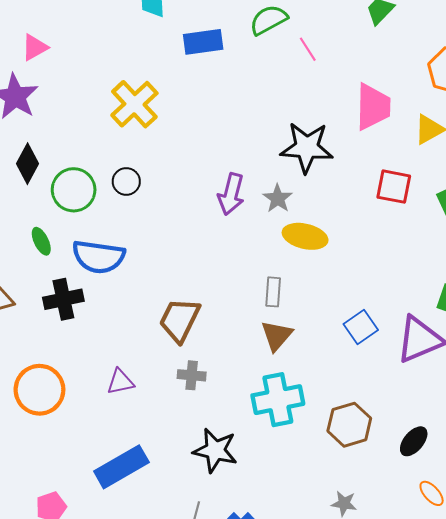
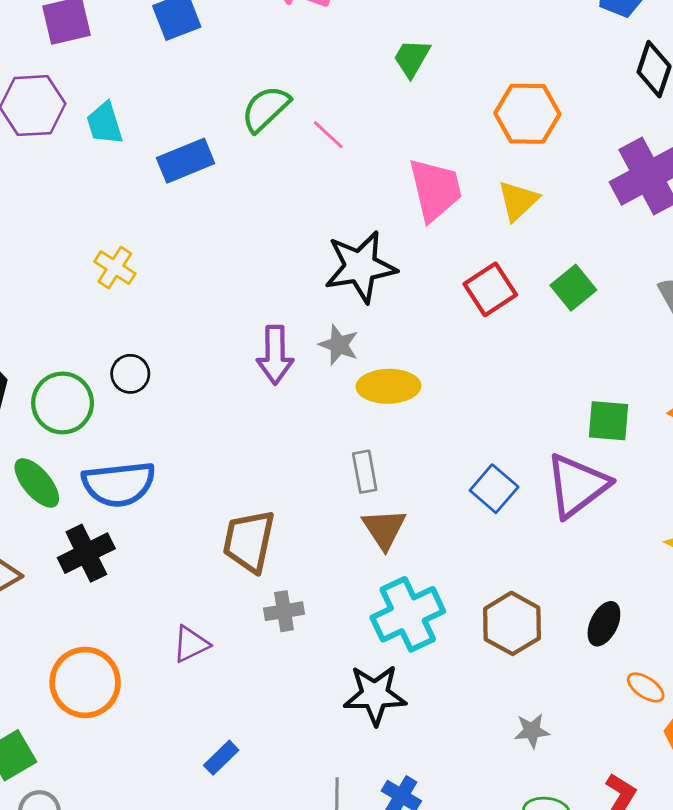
yellow cross: (134, 104) -> (115, 268), size x0.6
red square: (394, 187) -> (490, 289), turned -30
green ellipse: (41, 241) -> (37, 483), size x1.4
black star: (215, 450) -> (375, 695), moved
blue rectangle: (121, 467) -> (221, 758), size x0.5

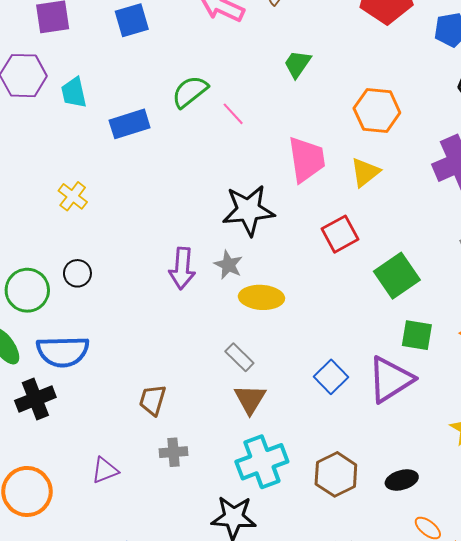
green square: (573, 288) -> (397, 276), moved, size x1.4
gray rectangle: (365, 472) -> (239, 357), turned -40
brown trapezoid: (249, 541) -> (153, 400), size x0.7
black ellipse: (604, 624) -> (402, 480), turned 44

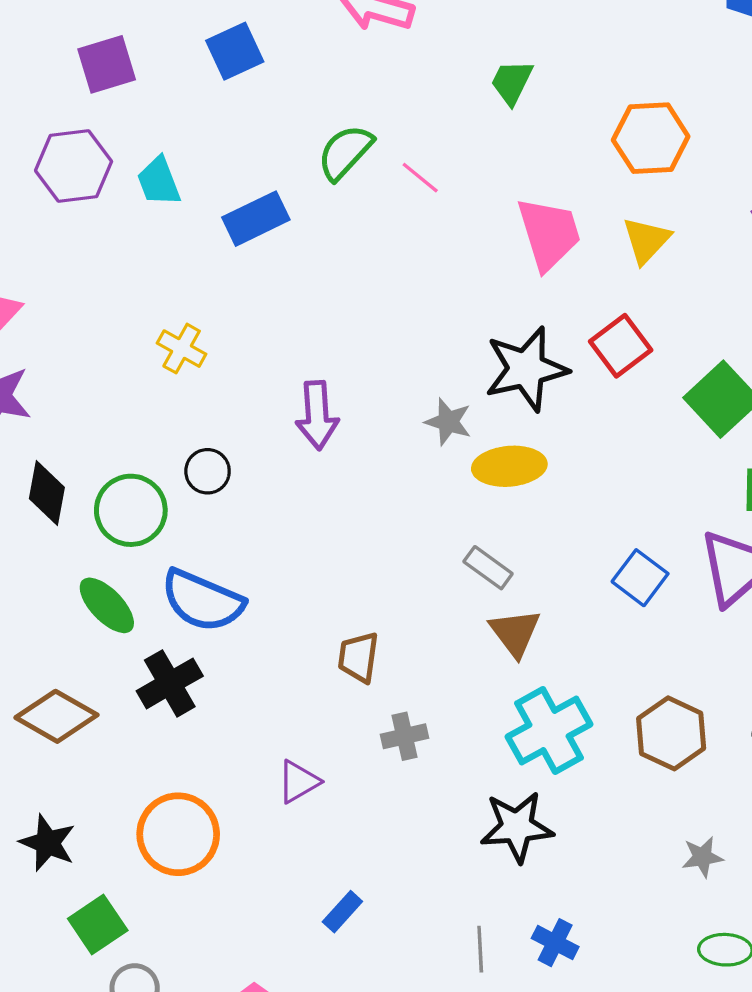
black star: (248, 210) -> (526, 369), moved
purple arrow: (182, 268) -> (317, 415), moved
blue semicircle: (63, 352) -> (202, 601), turned 33

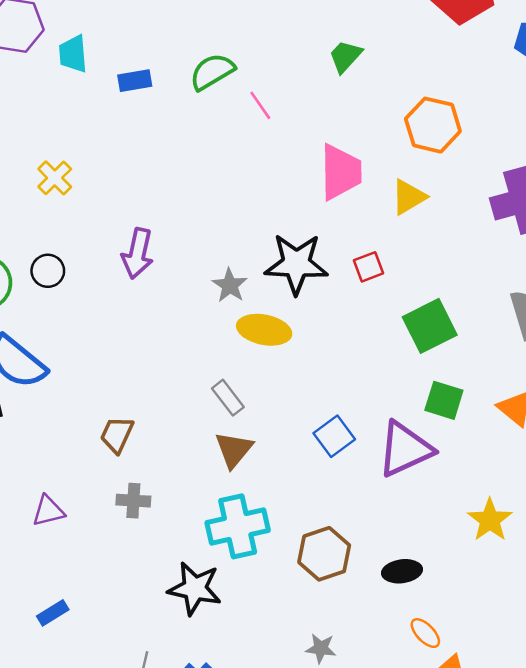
blue rectangle: (256, 219) -> (135, 81), moved, size x0.7
red square: (621, 346) -> (368, 267), size x0.7

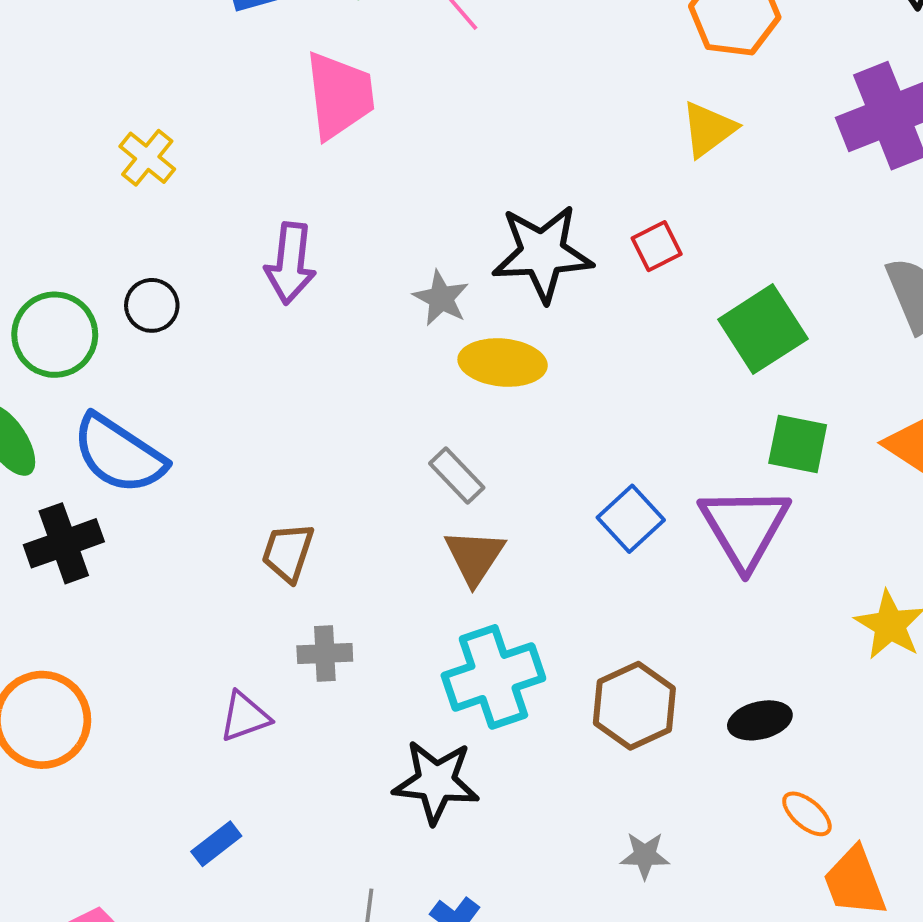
pink trapezoid: (341, 172) -> (339, 95), moved
purple triangle: (405, 449) -> (745, 527), turned -30
purple triangle: (48, 511) -> (245, 717), moved

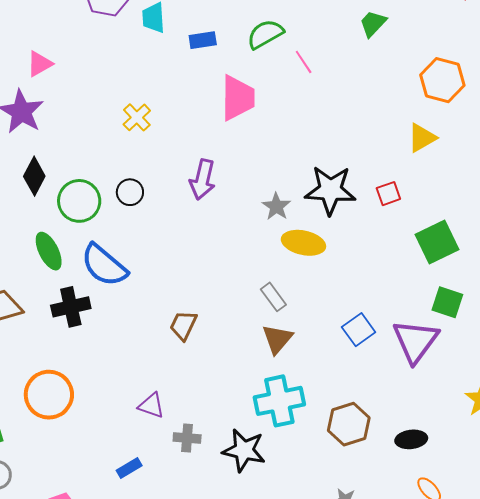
gray cross: (325, 653) -> (187, 438), moved
purple triangle: (245, 717) -> (151, 406), turned 32

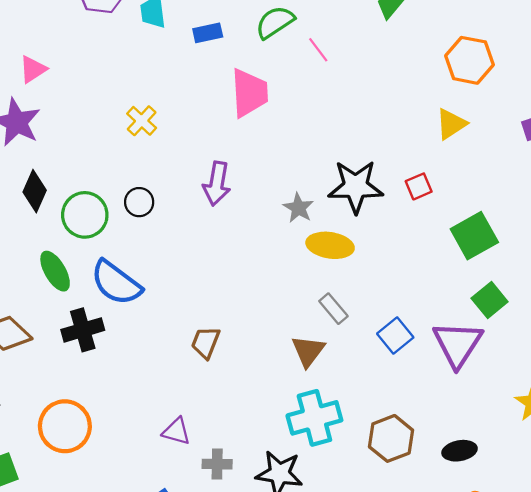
gray rectangle: (273, 297) -> (333, 309), moved
green square: (447, 302) -> (490, 300), turned 36

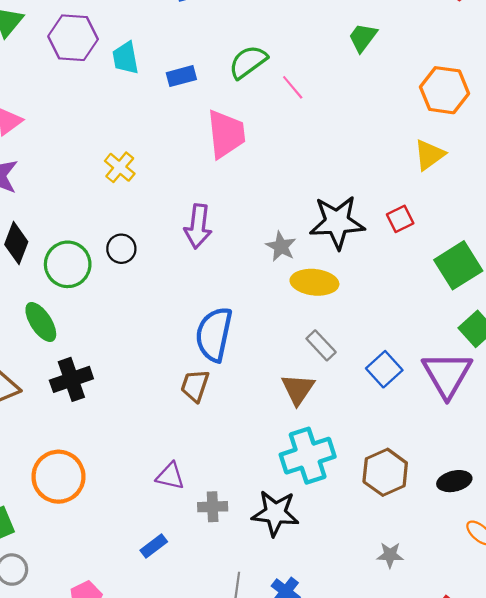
blue semicircle: (116, 283) -> (214, 334), moved, turned 68

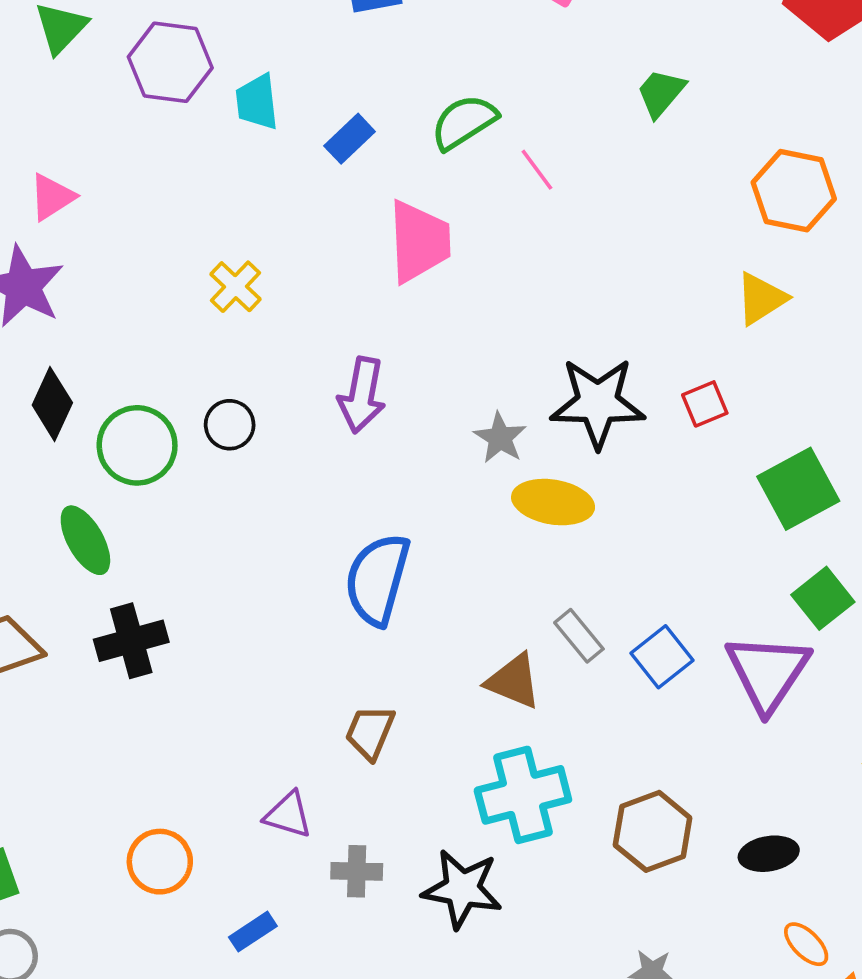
blue rectangle: (181, 76) -> (350, 139), turned -32
gray rectangle: (321, 345) -> (579, 636), moved
brown trapezoid: (195, 386) -> (370, 732), moved
brown triangle: (298, 389) -> (514, 681), turned -45
orange circle: (58, 477) -> (160, 862), moved, size x0.7

